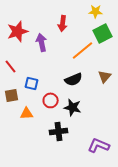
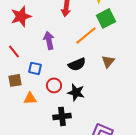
purple arrow: (42, 42) -> (49, 40), moved

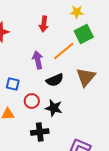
purple arrow: (49, 40) -> (38, 60), moved
brown triangle: (108, 61) -> (86, 77), size x1.5

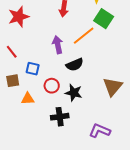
green square: (84, 34) -> (104, 19), turned -30
brown triangle: (86, 77) -> (113, 87), moved

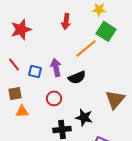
purple arrow: (58, 45) -> (56, 67), moved
blue square: (33, 69) -> (35, 71), moved
black star: (74, 93) -> (84, 117), moved
orange triangle: (28, 99) -> (22, 111), moved

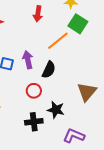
black semicircle: (77, 77) -> (49, 70), turned -42
red circle: (54, 98) -> (34, 91), moved

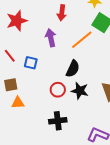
purple arrow: (28, 60) -> (51, 38), moved
black star: (56, 110) -> (80, 91), moved

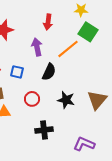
black semicircle: (73, 69) -> (49, 72), moved
red circle: (58, 90) -> (32, 99), moved

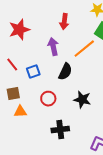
blue square: (17, 72) -> (33, 72), turned -32

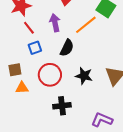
red line: (12, 65) -> (29, 28), moved
red circle: (48, 99) -> (50, 75), size x1.5

